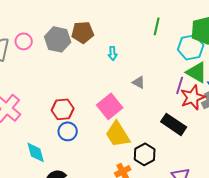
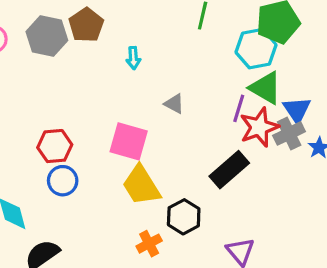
brown pentagon: (83, 32) -> (86, 25), turned -30
pink square: (110, 106) -> (129, 141), turned -35
black rectangle: (174, 124) -> (229, 170), turned -75

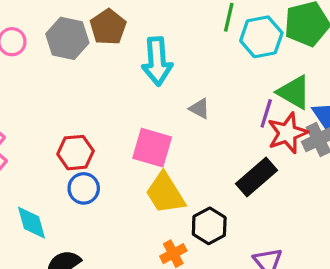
cyan hexagon: (256, 49) -> (261, 37), moved
cyan arrow: (133, 58) -> (157, 61), size x2.0

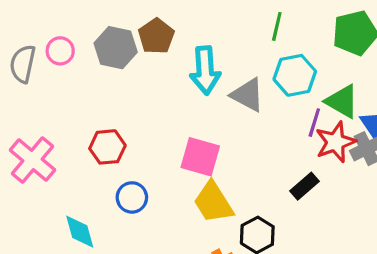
cyan hexagon: (261, 37) -> (295, 75), moved
gray triangle: (199, 109) -> (248, 95), moved, size x1.6
red hexagon: (76, 153) -> (107, 147), moved
black rectangle: (256, 177) -> (305, 186), size x0.7

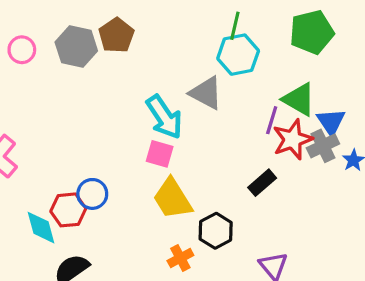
cyan arrow: (205, 70) -> (164, 117), moved, turned -30
cyan hexagon: (295, 75) -> (238, 55), moved
red hexagon: (107, 147) -> (68, 210), moved
pink square: (200, 157) -> (160, 154), size x0.7

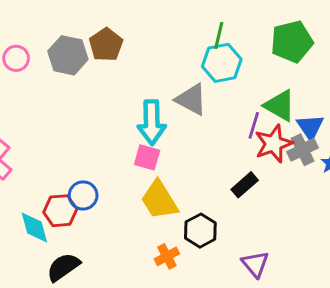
cyan arrow: (164, 117) -> (152, 122), turned 33

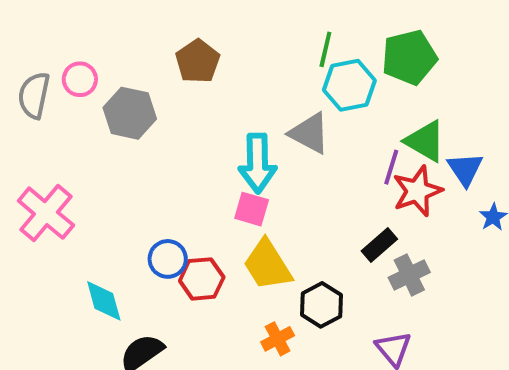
green line: (219, 35) -> (325, 49), moved
green pentagon: (292, 42) -> (409, 57), moved
gray hexagon: (68, 55) -> (130, 113), moved
gray cross: (302, 150) -> (409, 275), moved
red hexagon: (60, 211) -> (202, 279), moved

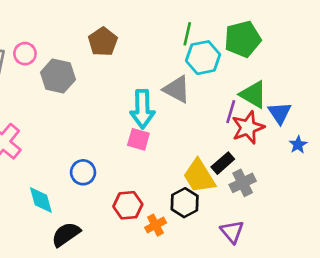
yellow trapezoid: (268, 265) -> (199, 176), moved
red hexagon: (202, 279) -> (128, 205), moved

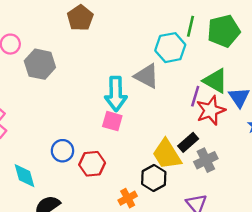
green line: (187, 34) -> (190, 26), moved
green pentagon: (243, 39) -> (224, 31), moved
brown pentagon: (103, 42) -> (80, 18), moved
red hexagon: (128, 205) -> (92, 164), moved

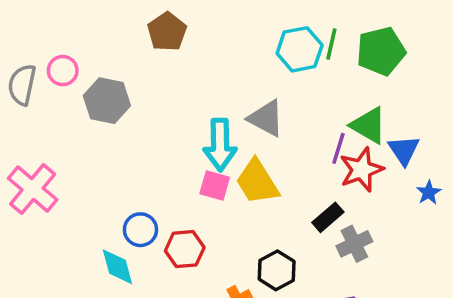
cyan hexagon: (170, 48) -> (300, 49), moved
yellow trapezoid: (167, 154) -> (257, 182), moved
cyan diamond: (25, 176) -> (117, 267), moved

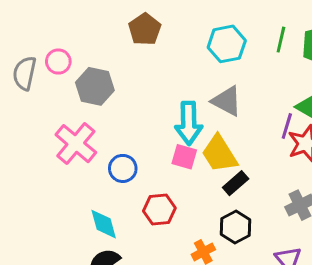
cyan hexagon: (300, 49) -> (227, 44), moved
pink cross: (33, 189) -> (76, 144), moved
black rectangle: (328, 217) -> (236, 183), moved
blue circle: (140, 230) -> (123, 168), moved

